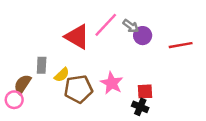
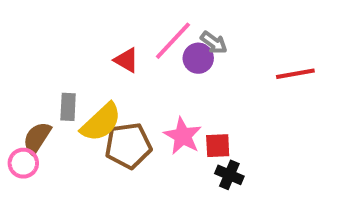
purple circle: (143, 36) -> (198, 58), moved
red triangle: (77, 37) -> (126, 60), size x0.6
yellow semicircle: (62, 75) -> (101, 122), size x1.6
red square: (145, 91) -> (218, 146), moved

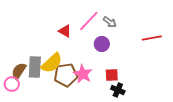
purple circle: (198, 58) -> (102, 44), moved
gray rectangle: (68, 107) -> (35, 67), moved, size x1.5
pink star: (183, 136) -> (83, 74), moved

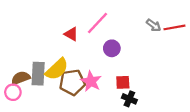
gray arrow: (110, 22) -> (154, 25), moved
red line: (152, 38) -> (174, 27), moved
brown semicircle: (19, 71) -> (21, 78), turned 36

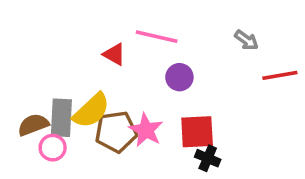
pink line: (98, 23) -> (157, 37), turned 60
red line: (174, 27) -> (280, 75), moved
red square: (123, 82) -> (197, 132), size x1.5
pink circle: (13, 92) -> (53, 148), moved

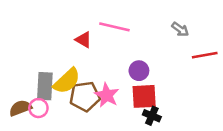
purple circle: (179, 77) -> (139, 71), moved
brown semicircle: (33, 125) -> (20, 108), moved

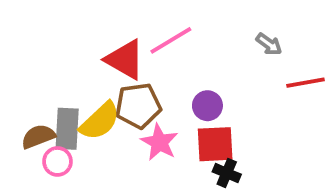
pink line: (114, 27) -> (171, 40), turned -44
red triangle: (84, 40) -> (125, 60), size x1.6
brown pentagon: (85, 96) -> (138, 106), moved
brown semicircle: (20, 108) -> (38, 136), moved

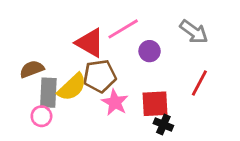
gray arrow: (269, 44) -> (194, 32), size x1.5
red line: (306, 83) -> (199, 83), moved, turned -52
purple circle: (207, 106) -> (150, 51), moved
brown semicircle: (38, 136) -> (32, 69), moved

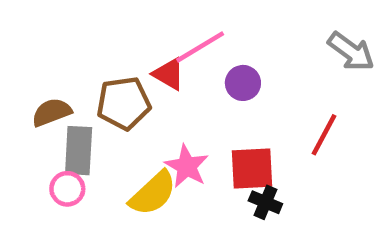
gray arrow: (194, 32) -> (351, 51), moved
red triangle: (90, 43) -> (169, 74), moved, size x0.7
brown pentagon: (100, 76) -> (124, 103), moved
yellow semicircle: (72, 87) -> (153, 193), moved

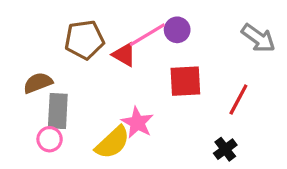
purple circle: (243, 83) -> (177, 30), moved
brown pentagon: (124, 103) -> (84, 40), moved
red square: (252, 169) -> (185, 81), moved
black cross: (265, 202) -> (225, 149), moved, turned 30

